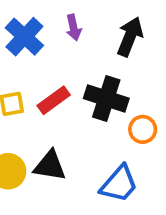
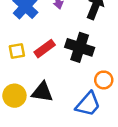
orange circle: (143, 129) -> (104, 80), moved

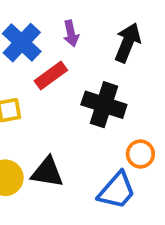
red rectangle: (45, 49) -> (51, 75), moved

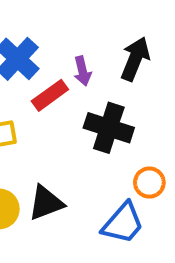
purple arrow: (71, 33) -> (82, 71), moved
black triangle: (47, 172) -> (46, 203), turned -30

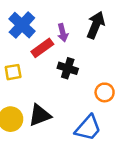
black cross: (109, 128) -> (68, 68), moved, size x0.7
orange circle: (149, 183) -> (105, 92), moved

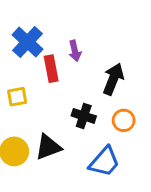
black arrow: (96, 25) -> (113, 79), moved
red rectangle: (42, 48) -> (51, 69), turned -65
black cross: (68, 68) -> (84, 116), moved

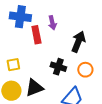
blue cross: (28, 42) -> (20, 17), turned -35
yellow square: (17, 97) -> (13, 65), moved

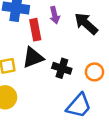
black arrow: (78, 42) -> (86, 24), moved, turned -70
black triangle: (34, 88) -> (33, 57), moved

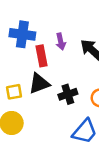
black cross: (62, 68) -> (68, 94), turned -36

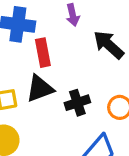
purple arrow: (61, 42) -> (73, 15), moved

